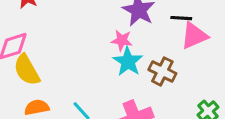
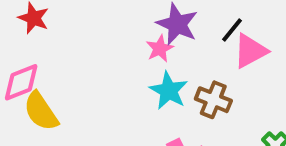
black line: (181, 18) -> (232, 30), turned -50
pink star: (122, 40) -> (160, 49), moved, turned -30

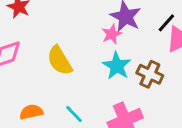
yellow semicircle: (41, 111) -> (60, 61), moved

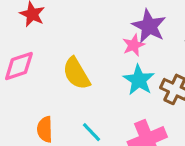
orange semicircle: (31, 112) -> (45, 129), turned -80

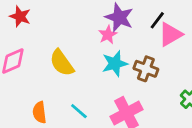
cyan star: (139, 80) -> (115, 64), turned 30

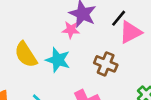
pink star: (108, 35) -> (71, 30), turned 30
cyan star: (115, 64) -> (58, 60), moved, turned 30

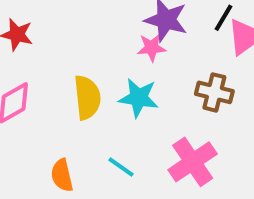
yellow semicircle: (26, 55) -> (87, 97), turned -144

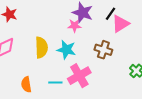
pink cross: (193, 162) -> (79, 76), moved
cyan line: (121, 167) -> (55, 83), turned -40

